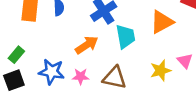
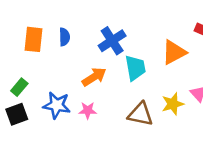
brown triangle: (115, 78) -> (140, 114), moved

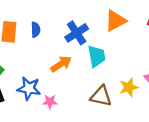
orange triangle: (174, 52) -> (115, 21), moved
pink star: (88, 110) -> (50, 102), moved

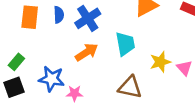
blue cross: (77, 33) -> (88, 18), moved
yellow star: (129, 87) -> (160, 62), moved

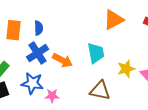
blue cross: (88, 18) -> (38, 53), moved
orange arrow: (87, 52) -> (63, 60), turned 60

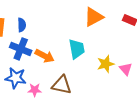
blue cross: (38, 53) -> (21, 49), turned -35
brown triangle: (100, 91) -> (62, 85), moved

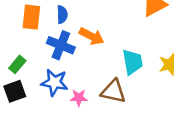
cyan trapezoid: (77, 49) -> (133, 62), moved
orange arrow: (45, 56) -> (92, 36), moved

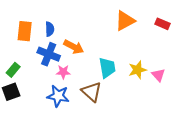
blue star: (54, 82) -> (58, 96), moved
brown triangle: (113, 91) -> (92, 92), turned 30
pink star: (79, 98) -> (63, 72), moved

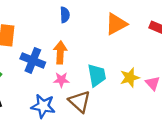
blue semicircle: (50, 29) -> (65, 15), moved
orange arrow: (74, 47) -> (60, 52), turned -114
pink star: (63, 72) -> (61, 80), moved

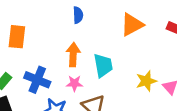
blue cross: (33, 60) -> (37, 80), moved
cyan trapezoid: (97, 75) -> (103, 65), moved

